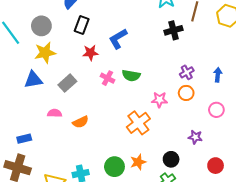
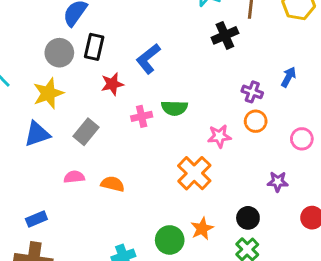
gray circle: (41, 26) -> (59, 53), moved
purple cross: (187, 72) -> (252, 92), turned -32
blue arrow: (218, 75) -> (289, 77), moved, turned 32
pink cross: (107, 78) -> (142, 116), turned -32
orange semicircle: (81, 122) -> (113, 184), turned -133

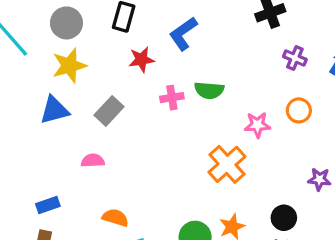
gray circle: (59, 53) -> (66, 23), moved
purple cross: (252, 92) -> (295, 58), moved
orange semicircle: (113, 184) -> (115, 218), moved

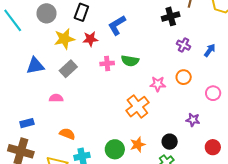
yellow star: (69, 66) -> (64, 39), moved

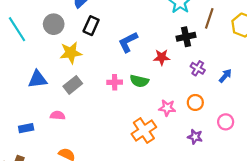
red star: (90, 39) -> (162, 57), moved
purple star: (193, 120) -> (195, 137), moved
blue rectangle: (27, 123) -> (26, 128), moved

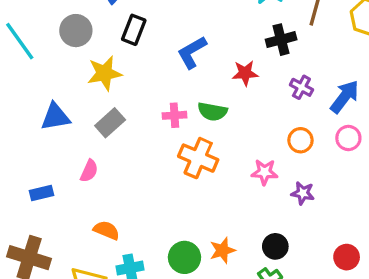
blue arrow: (225, 76) -> (345, 97), size x1.5
pink star: (167, 108) -> (264, 172), moved
pink semicircle: (58, 115) -> (89, 171), turned 112
pink circle: (226, 122) -> (348, 138), moved
orange cross: (144, 131) -> (198, 158), moved, turned -30

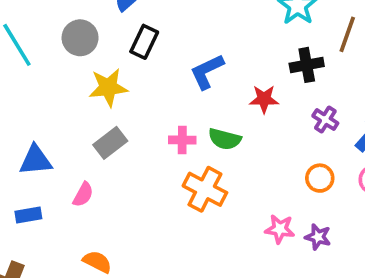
blue triangle: (55, 117) -> (36, 160), moved
pink star: (264, 172) -> (280, 229), moved

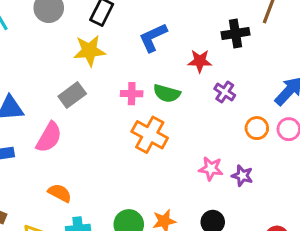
yellow star: (108, 87) -> (89, 51), moved
purple cross: (325, 120) -> (225, 92), moved
orange circle: (320, 178) -> (257, 128), moved
pink semicircle: (83, 195) -> (49, 137), size x1.5

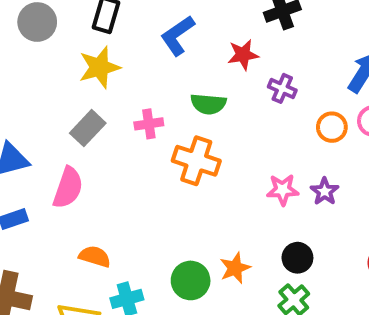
pink cross: (132, 94) -> (149, 124), moved
purple star: (242, 176) -> (325, 191), turned 30

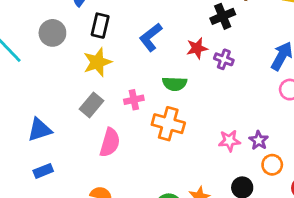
purple cross: (282, 88) -> (224, 59), moved
orange circle: (332, 127) -> (272, 165), moved
pink semicircle: (68, 188) -> (110, 142), moved

